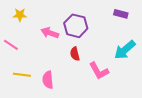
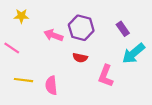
purple rectangle: (121, 14) -> (123, 29), moved, turned 40
red semicircle: (75, 54) -> (80, 58), turned -64
pink L-shape: (99, 71) -> (106, 76), turned 50

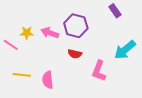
yellow star: (21, 16) -> (27, 33), moved
purple rectangle: (123, 29) -> (115, 11), moved

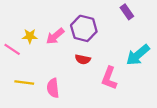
pink arrow: (50, 33) -> (55, 36), turned -60

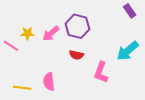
purple rectangle: (127, 12) -> (130, 11), moved
yellow line: (24, 82) -> (22, 88), moved

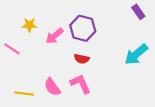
yellow star: (27, 33) -> (29, 25), moved
pink L-shape: (101, 72) -> (81, 84), moved, turned 135
pink semicircle: (49, 82) -> (52, 87), turned -30

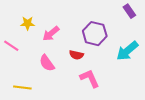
purple hexagon: (83, 28) -> (95, 34), moved
pink L-shape: (81, 84) -> (90, 78), moved
pink semicircle: (52, 87) -> (47, 63), moved

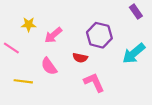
yellow line: (22, 88) -> (23, 81), moved

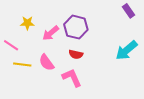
purple hexagon: (99, 35) -> (76, 27), moved
yellow line: (23, 81) -> (22, 65), moved
pink L-shape: (94, 82) -> (72, 78), moved

